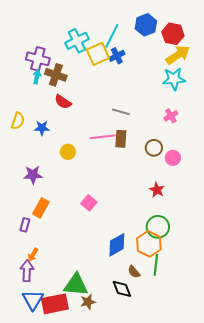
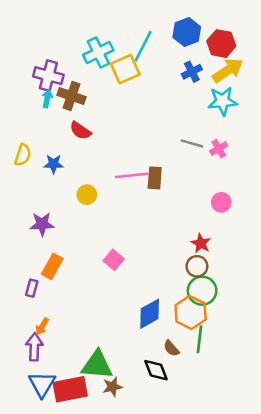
blue cross: (117, 56) -> (192, 72), moved
gray line: (121, 112) -> (192, 143), moved
brown circle: (154, 148) -> (197, 266), moved

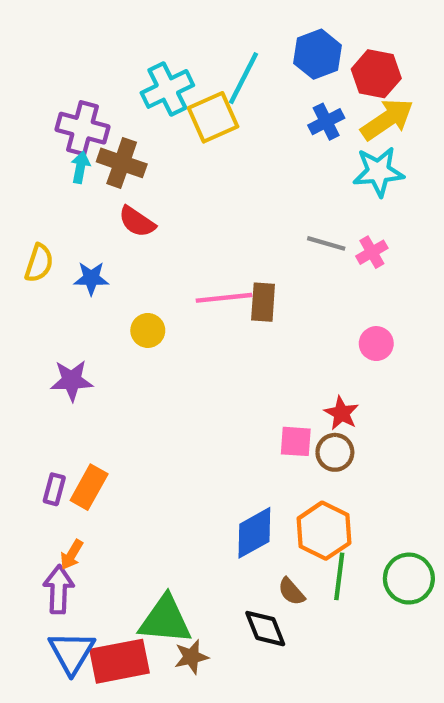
pink square: (114, 260) -> (296, 441), moved, turned -36
orange rectangle: (52, 266) -> (89, 487), moved
green circle: (202, 291) -> (409, 579), moved

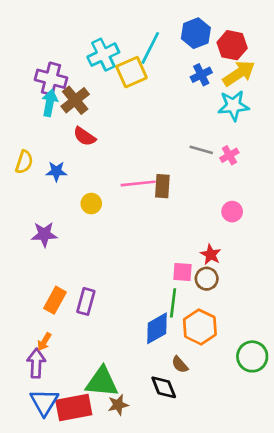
brown cross: (122, 163) -> (75, 100), turned 32
cyan arrow: (80, 167) -> (50, 103), size x1.4
purple rectangle: (54, 489) -> (86, 301), moved, size x1.4
green line: (339, 576) -> (173, 303), moved

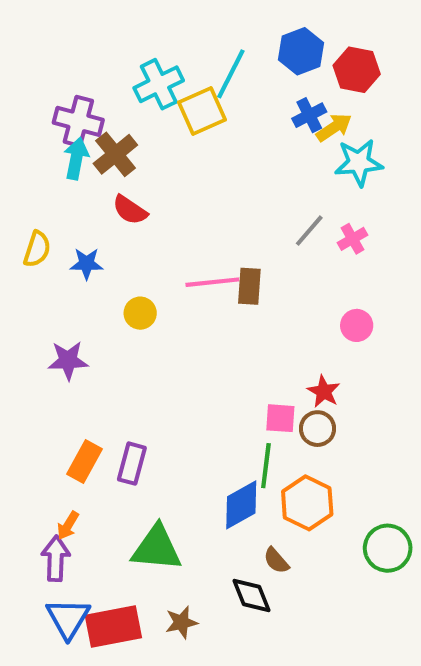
yellow arrow: (239, 73) -> (334, 128), moved, size x0.7
gray line: (201, 150) -> (309, 231), turned -65
green triangle: (102, 382) -> (157, 548), moved

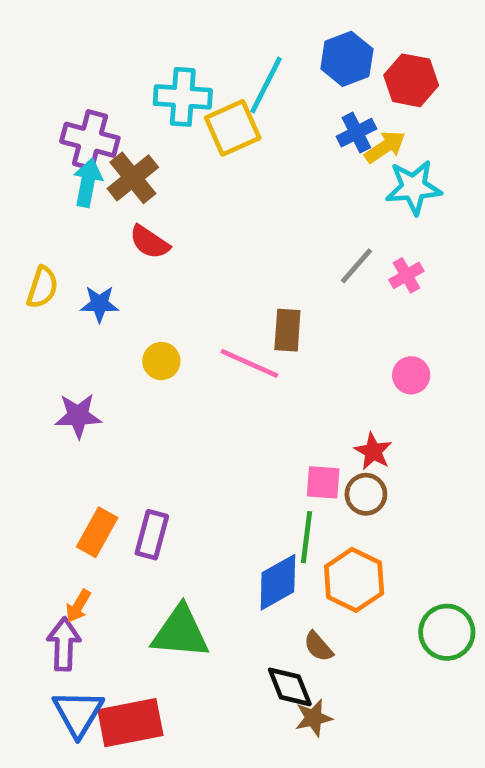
cyan cross: (159, 84) -> (183, 97), turned 30
pink line: (212, 282) -> (249, 363), moved, turned 30
brown star: (181, 622) -> (314, 718), moved

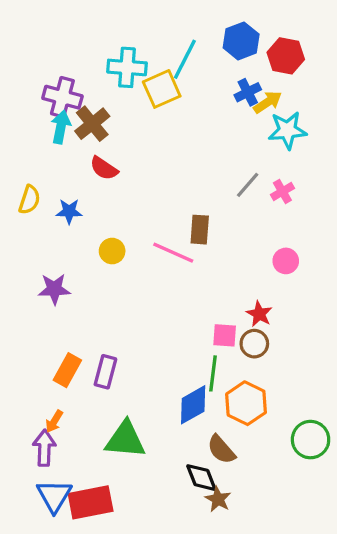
brown semicircle: (318, 647) -> (221, 449), size x1.4
brown star: (314, 718) -> (218, 499), turned -30

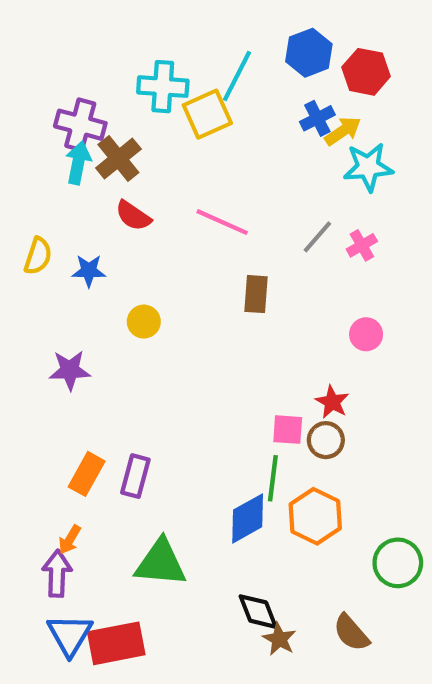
pink line: (173, 253) -> (222, 222), moved
brown semicircle: (221, 449) -> (351, 633), moved

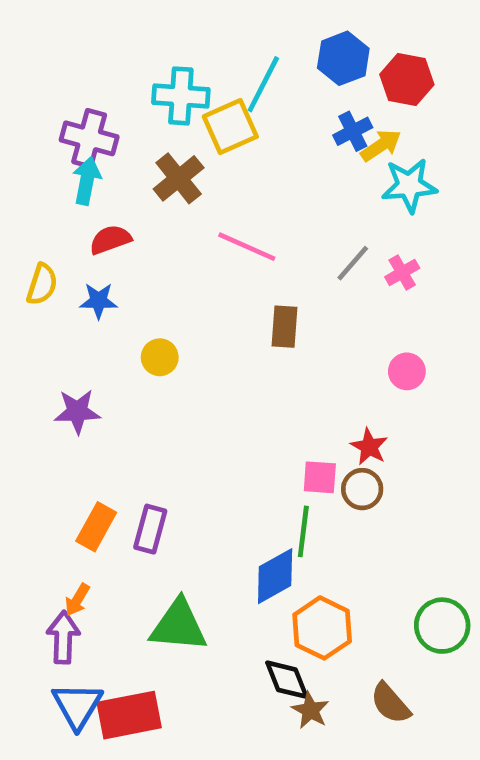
brown cross: (118, 159) -> (179, 178), moved
red semicircle: (133, 216) -> (110, 240), moved, turned 126
orange hexagon: (315, 516) -> (322, 628), moved

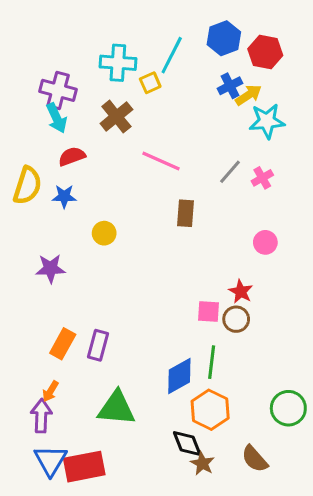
yellow square: (230, 127) -> (150, 83), size x0.6
cyan arrow: (87, 181) -> (57, 118), turned 144
yellow semicircle: (42, 284) -> (27, 186), size x1.4
green line: (303, 531) -> (212, 362), moved

